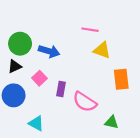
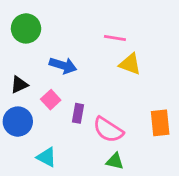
green circle: (20, 44) -> (26, 28), moved
orange rectangle: (121, 79) -> (160, 123), moved
green triangle: (112, 122) -> (115, 161), moved

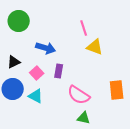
pink line: (115, 38) -> (84, 28), turned 63
purple rectangle: (78, 113) -> (59, 71), moved
cyan triangle: (47, 157) -> (36, 96), moved

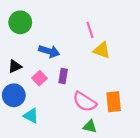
orange rectangle: (117, 90) -> (114, 102), moved
cyan triangle: (36, 96) -> (31, 116), moved

